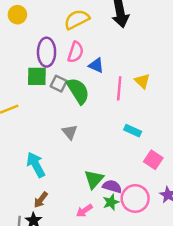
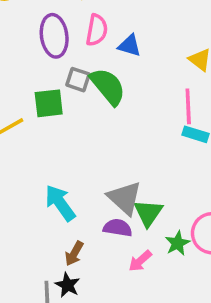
green square: (37, 76) -> (49, 103), moved
pink line: (119, 88) -> (188, 106), moved
gray triangle: (70, 132) -> (125, 198), moved, size x1.5
purple semicircle: (112, 186) -> (118, 228), moved

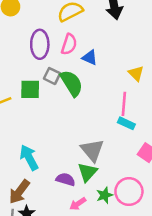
gray triangle: (125, 198) -> (92, 150), moved
brown arrow: (74, 253) -> (19, 192), moved, size x1.5

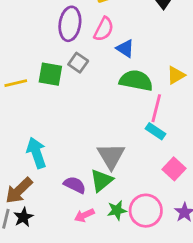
yellow triangle: (136, 73) -> (176, 75), turned 35
green semicircle: (71, 83) -> (136, 80), moved, turned -56

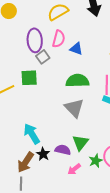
gray square: (78, 63) -> (43, 57), moved, turned 32
green semicircle: (136, 80) -> (77, 81), moved
gray triangle: (111, 156) -> (74, 108), moved
black star: (23, 217) -> (43, 154), moved

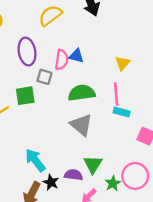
pink semicircle: (59, 39) -> (62, 60), moved
gray square: (43, 57) -> (44, 77), moved, turned -32

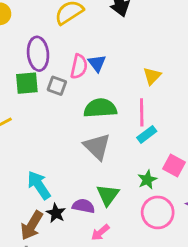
blue triangle: (76, 56) -> (97, 63), turned 35
green square: (25, 96) -> (27, 83), moved
cyan rectangle: (122, 112) -> (147, 134), turned -56
green star: (113, 183) -> (147, 180), moved

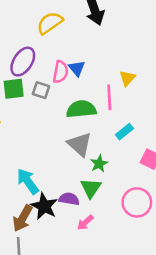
purple ellipse: (38, 54) -> (23, 62), turned 40
pink line: (142, 112) -> (109, 97), moved
green star: (147, 180) -> (99, 164), moved
black star: (56, 213) -> (44, 206), size x1.5

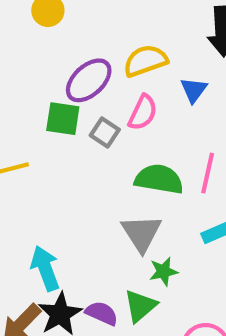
yellow semicircle: (50, 23) -> (145, 61), moved
blue triangle: (77, 68) -> (194, 90), moved

